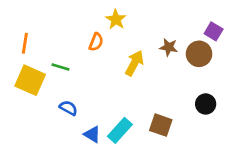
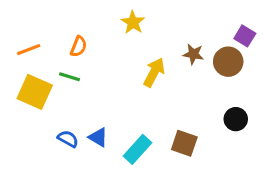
orange semicircle: (96, 42) -> (79, 47), moved
orange line: (25, 43) -> (29, 50), turned 60
blue semicircle: (68, 108) -> (68, 139), moved
blue triangle: (92, 134) -> (98, 137), moved

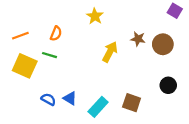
purple square: (245, 36) -> (175, 11), moved

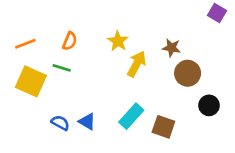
yellow star: (95, 16) -> (118, 41), moved
brown circle: (163, 44) -> (188, 73), moved
cyan rectangle: (98, 107) -> (131, 116), moved

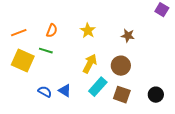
yellow arrow: (137, 64) -> (90, 64), moved
brown circle: (188, 73) -> (121, 66), moved
black circle: (209, 105) -> (156, 95), moved

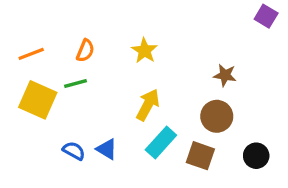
brown star: (128, 36) -> (225, 75), moved
green line: (46, 51) -> (76, 83), turned -32
brown circle: (121, 66) -> (217, 116), moved

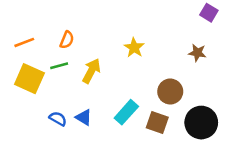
yellow star: (144, 51) -> (134, 48), moved
brown star: (225, 75) -> (197, 53), moved
yellow arrow: (148, 105) -> (91, 71), moved
black circle: (256, 156) -> (201, 123), size x1.6

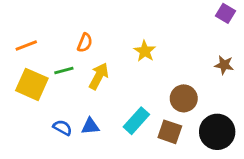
orange semicircle: (67, 40) -> (85, 43), moved
brown star: (197, 53) -> (224, 65), moved
blue triangle: (84, 117) -> (90, 126), turned -36

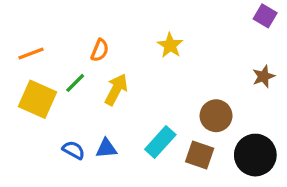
yellow star: (145, 51) -> (170, 45), moved
brown star: (224, 65) -> (263, 76), turned -30
green line: (64, 71) -> (75, 83), turned -30

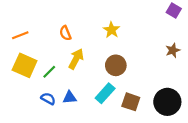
orange semicircle: (100, 50) -> (65, 33), turned 136
green line: (75, 83) -> (49, 72), moved
brown circle: (216, 116) -> (116, 65), moved

